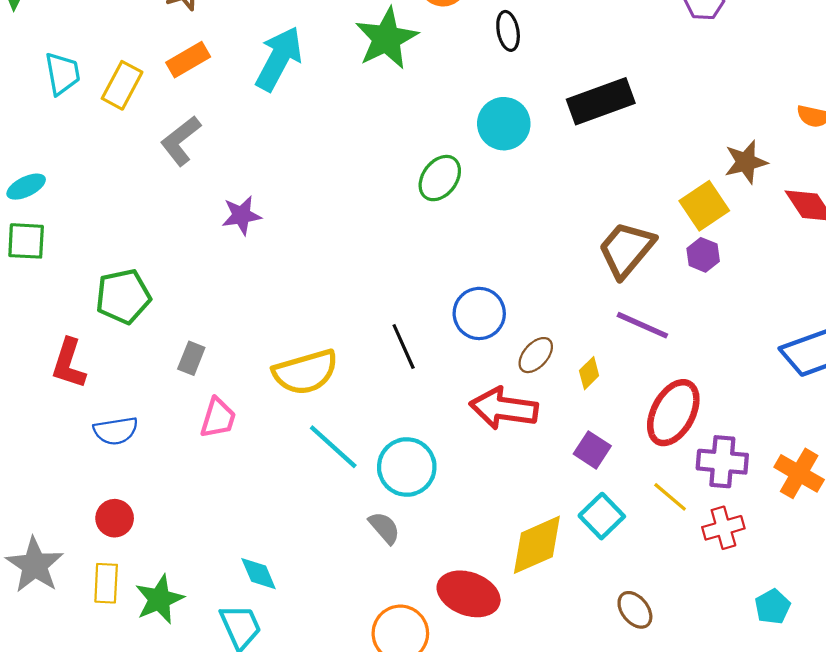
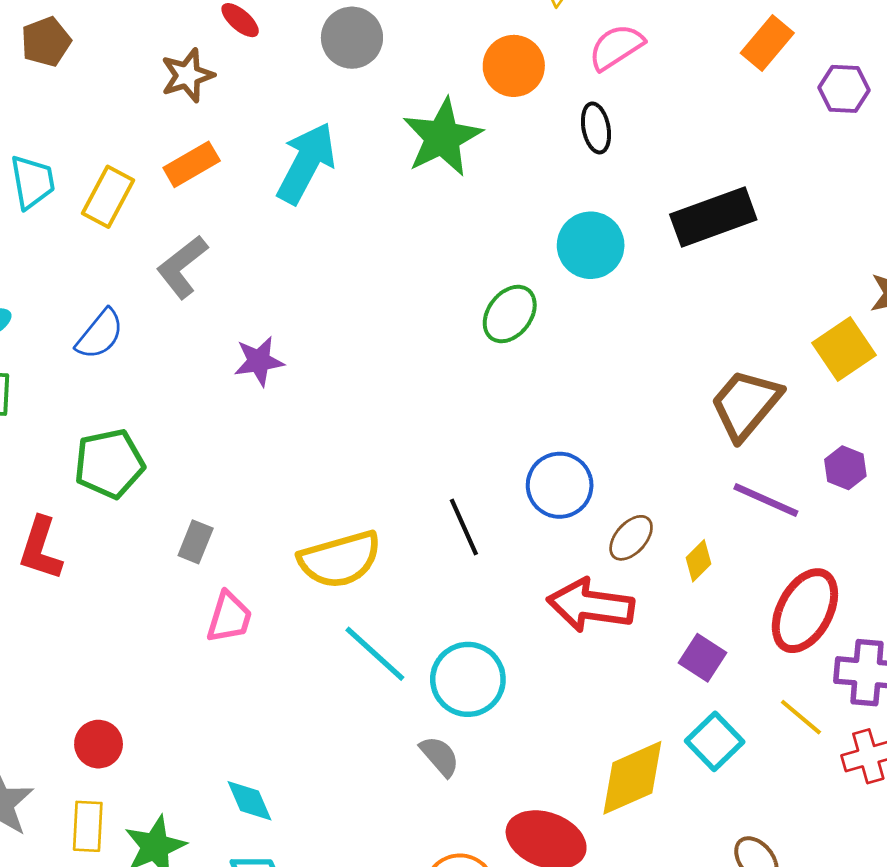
purple hexagon: (703, 255) -> (845, 468), moved
blue semicircle: (116, 431) -> (100, 334), moved, turned -42
cyan diamond: (259, 574) -> (250, 801), moved

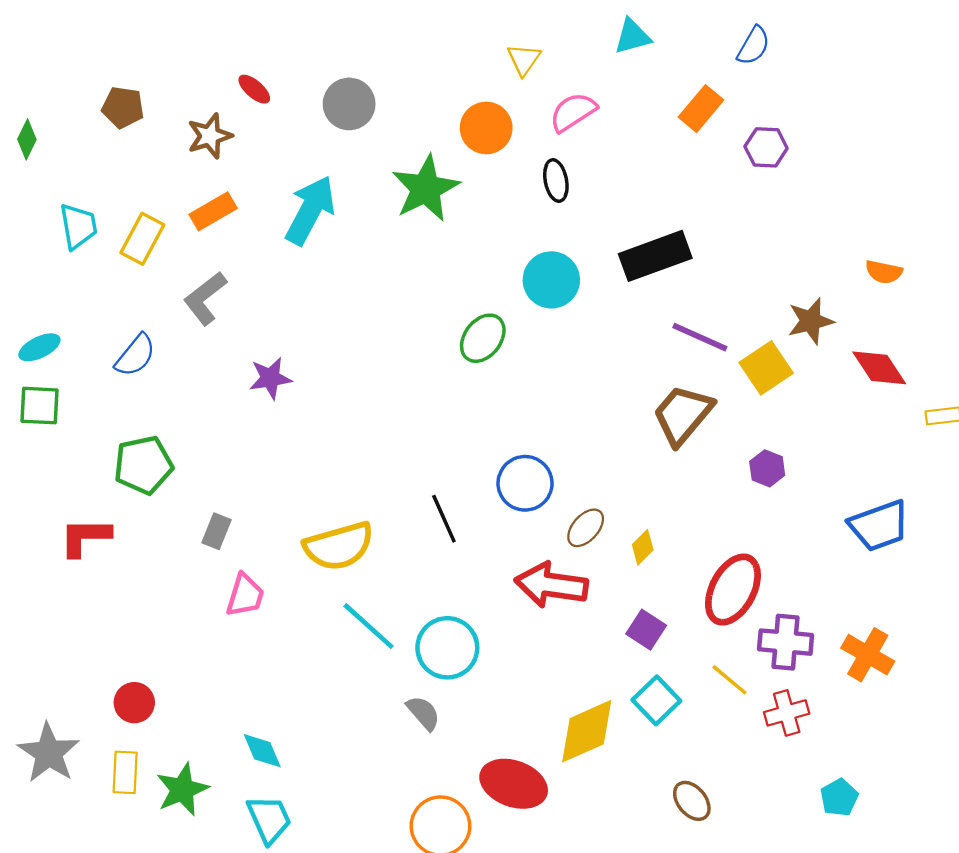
brown pentagon: (46, 42) -> (123, 107), moved, turned 30
purple line: (766, 500) -> (700, 337), moved
red L-shape: (41, 549) -> (85, 537), turned 72

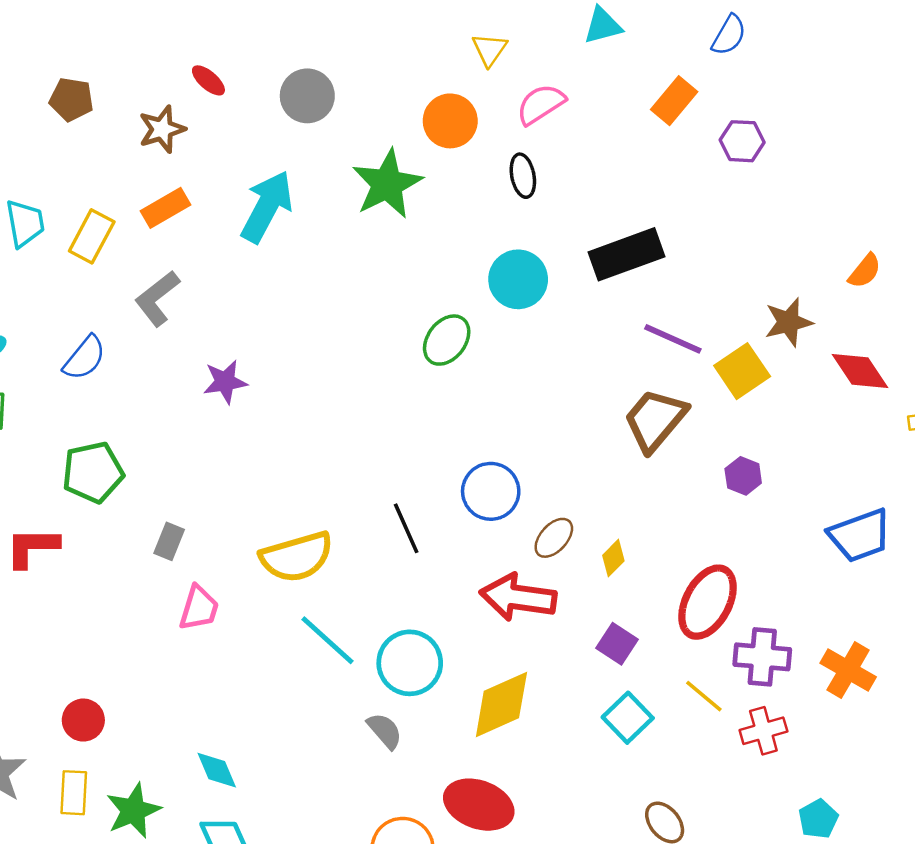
orange semicircle: (884, 272) -> (865, 271), turned -63
yellow diamond: (587, 731) -> (501, 705), moved

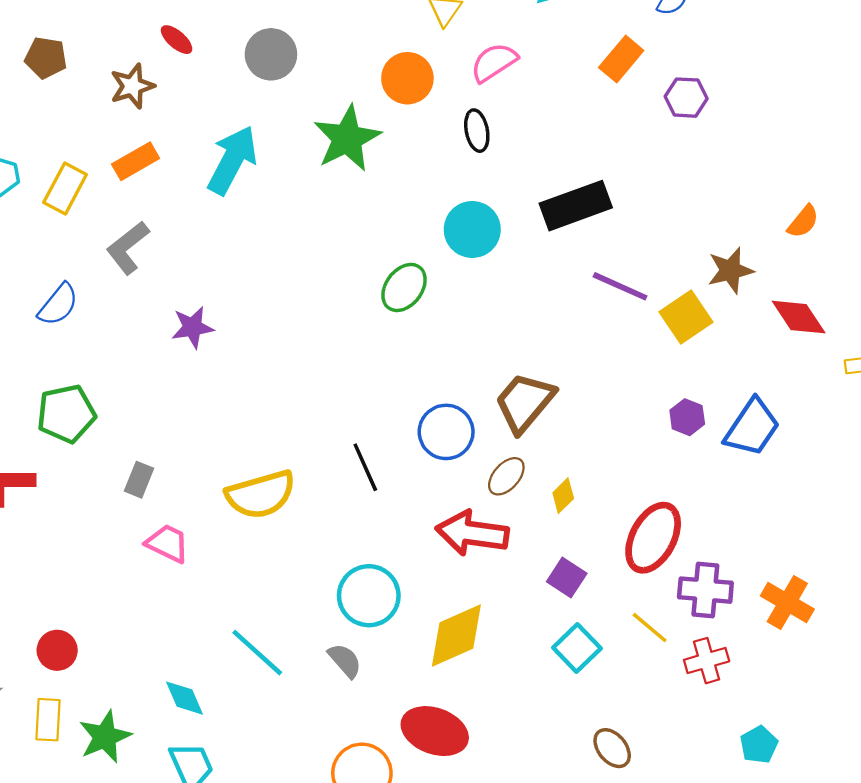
brown trapezoid: (655, 420) -> (525, 402), moved
blue trapezoid: (860, 535) -> (752, 427), moved, turned -36
pink trapezoid: (199, 608) -> (167, 543), turned -81
cyan line: (328, 640) -> (257, 653), moved

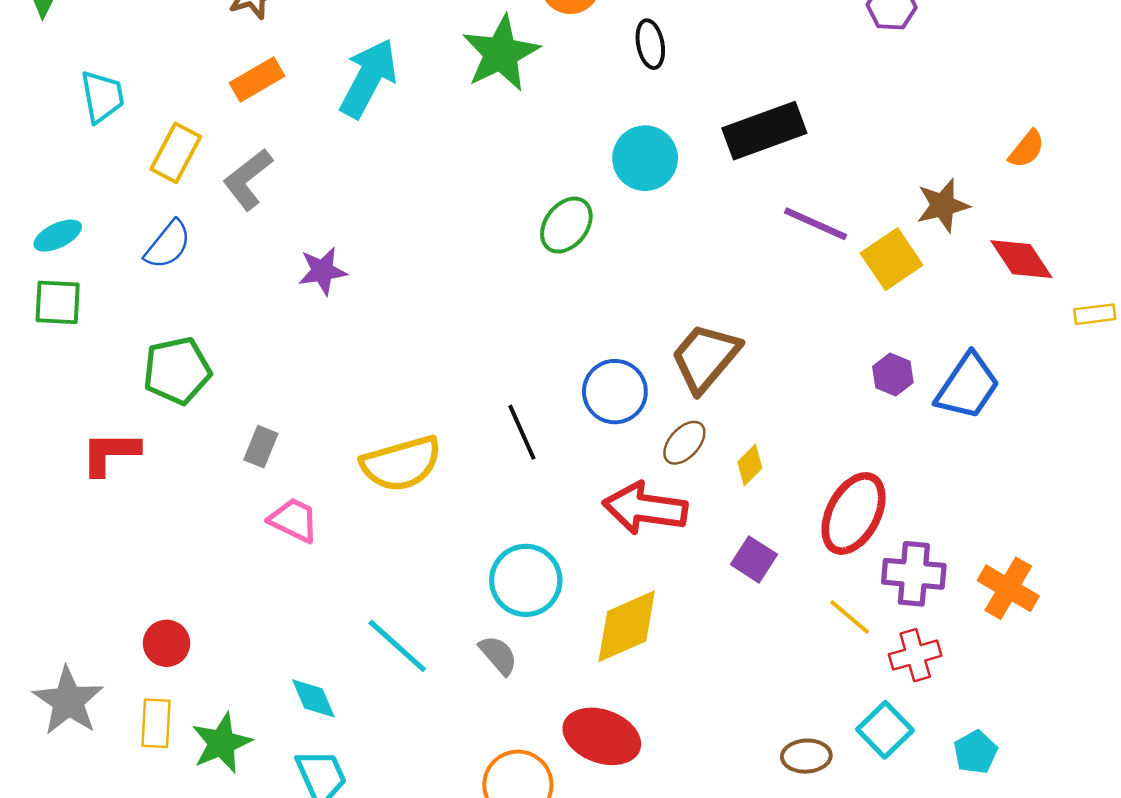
yellow rectangle: (65, 189) -> (176, 153), moved
cyan square: (577, 648) -> (885, 730), moved
brown ellipse: (612, 748) -> (806, 756), turned -54

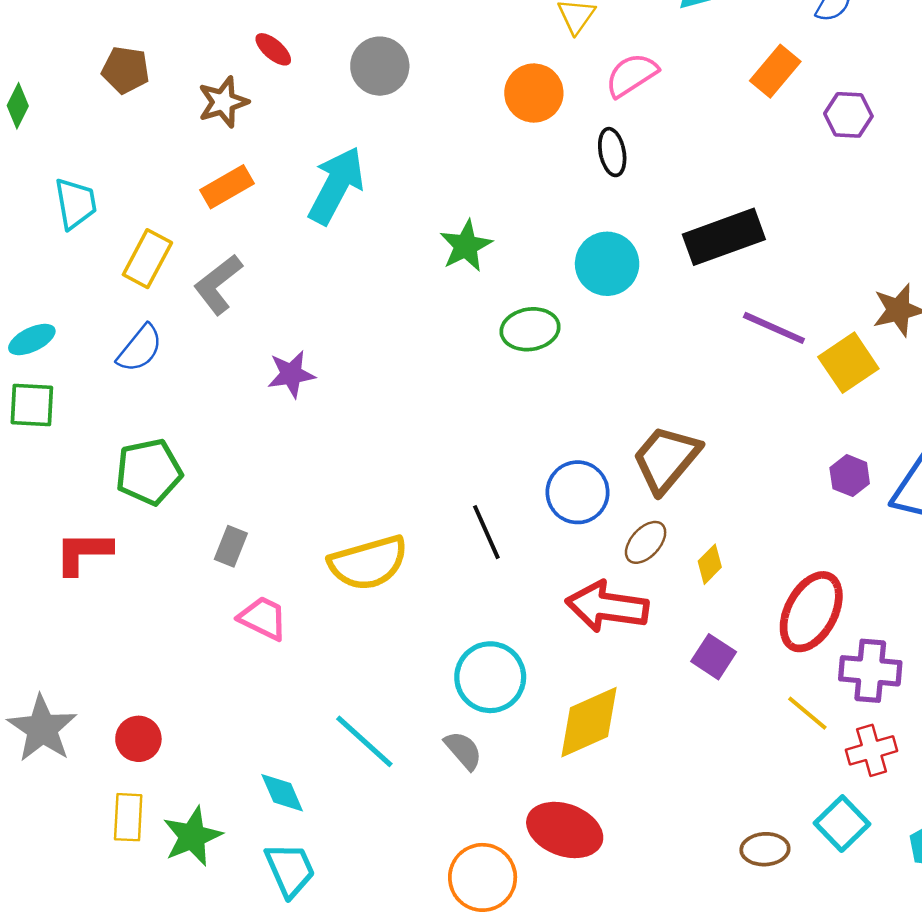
green star: (501, 53) -> (466, 246), moved, size x0.7
green ellipse: (566, 225) -> (530, 329), turned 44
gray star: (68, 701) -> (42, 729), moved

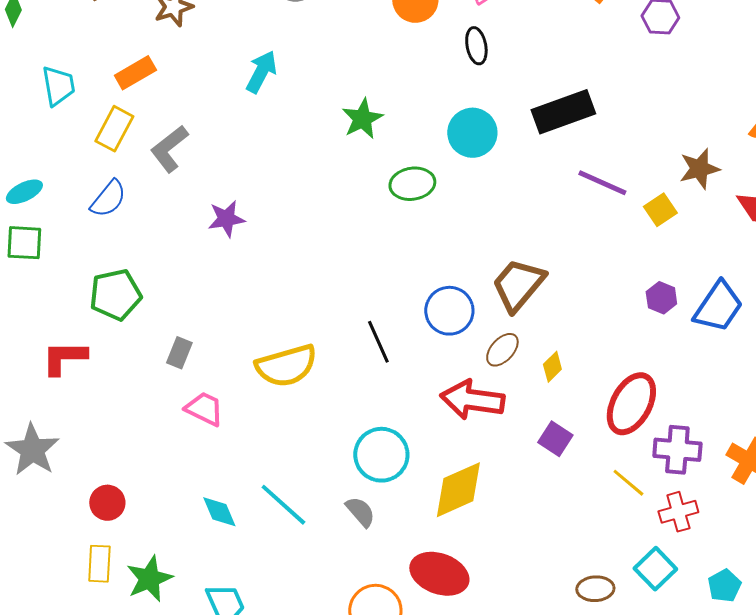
cyan arrow: (336, 185) -> (261, 72), size x0.7
orange rectangle: (227, 187) -> (135, 73), moved
yellow square: (848, 363) -> (660, 210), size x0.7
gray star: (42, 729) -> (32, 450), moved
cyan diamond: (282, 793) -> (219, 512), moved

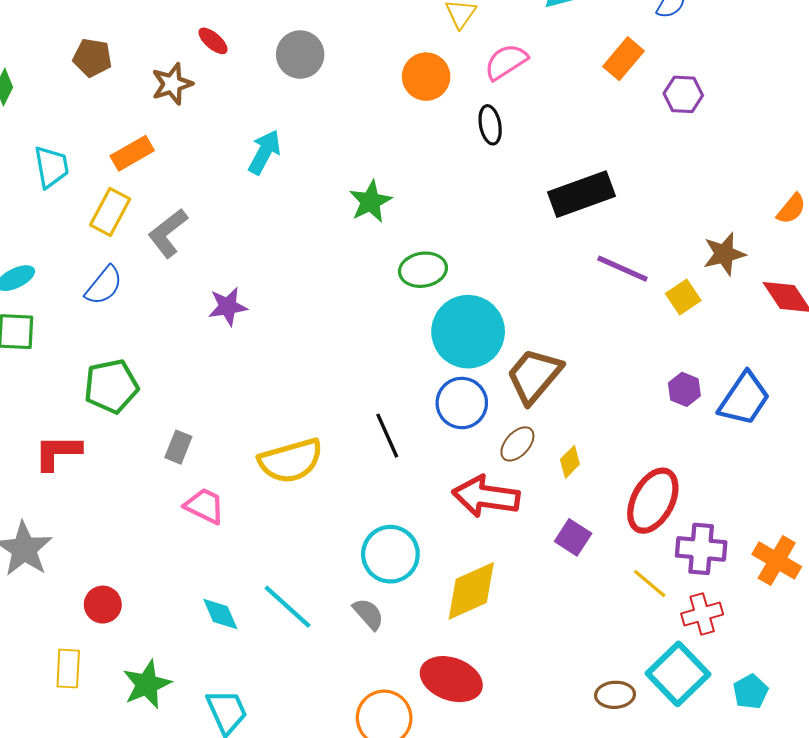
cyan circle: (472, 133) -> (468, 332), moved, size x1.4
yellow rectangle: (99, 564) -> (68, 669), moved
cyan square: (655, 569) -> (678, 674), size x1.4

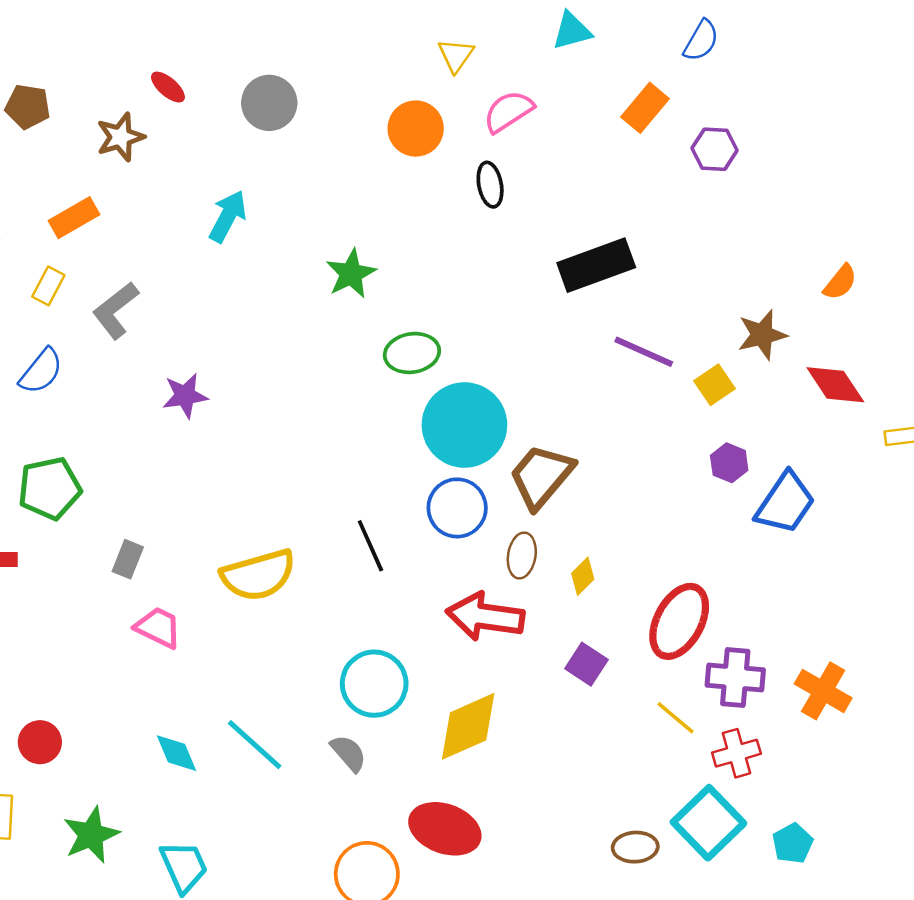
yellow rectangle: (110, 212) -> (48, 286), size x0.7
purple hexagon: (684, 389) -> (729, 463), moved
brown ellipse: (517, 444) -> (522, 556), turned -33

